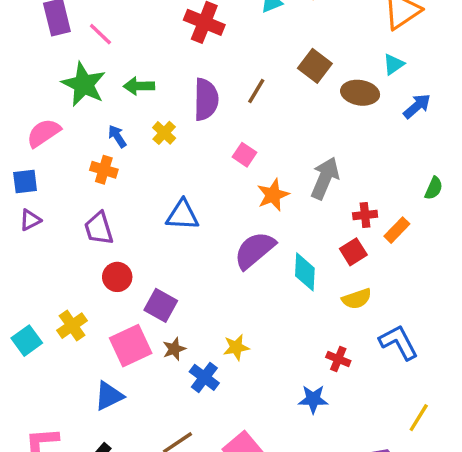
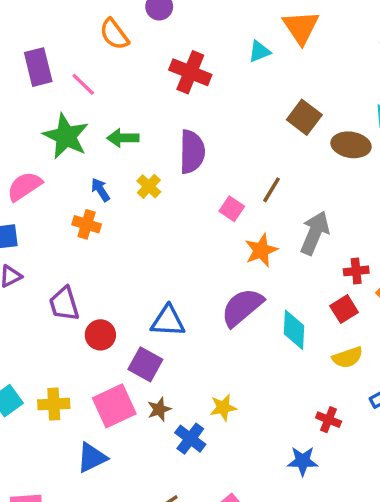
brown line: (256, 91) -> (272, 190), moved
blue triangle: (183, 215) -> (168, 321), moved
purple trapezoid: (99, 228) -> (64, 304), moved
yellow cross: (72, 326) -> (54, 404), moved, turned 32

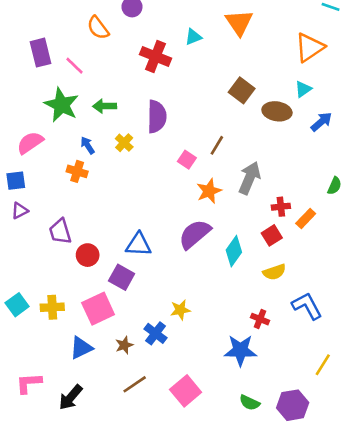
cyan triangle: (259, 52) -> (193, 37), moved
cyan diamond: (294, 330) -> (234, 251), turned 32
brown star: (159, 409) -> (124, 345), moved
blue star: (303, 461) -> (240, 350), size x1.4

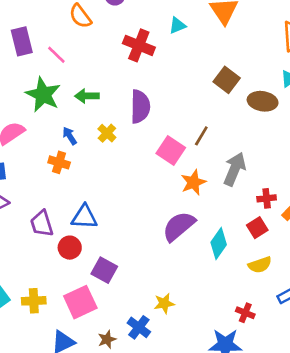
pink square: (187, 160) -> (171, 150), size x1.5
blue triangle: (139, 245) -> (84, 217), moved

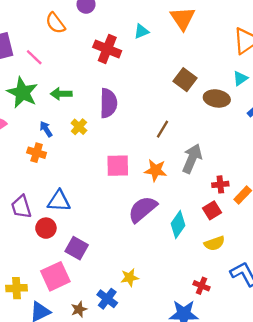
pink square: (171, 150) -> (118, 166), moved, turned -35
orange star: (193, 182) -> (156, 170), turned 30
yellow cross: (34, 301) -> (17, 288), moved

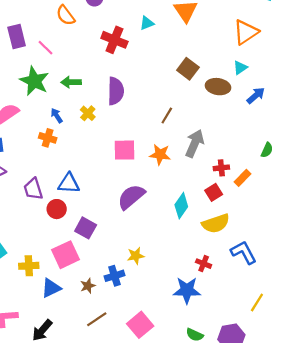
purple semicircle: (143, 209) -> (131, 197), moved
yellow semicircle: (214, 243) -> (216, 223), size x1.4
blue cross: (107, 299) -> (114, 276), turned 36

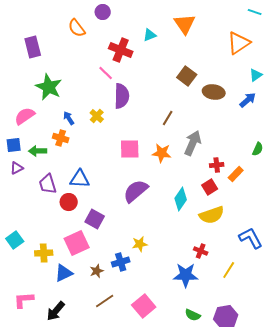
pink line: (45, 48) -> (106, 73), moved
cyan triangle: (240, 68) -> (256, 75), moved
green arrow: (71, 82) -> (38, 151), moved
blue L-shape: (244, 252) -> (251, 238), moved
yellow line: (257, 303) -> (229, 270), moved

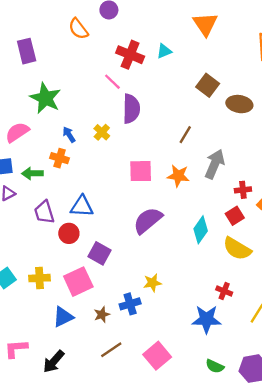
cyan triangle: (150, 35) -> (164, 51), moved
yellow semicircle: (212, 215) -> (237, 249), turned 50
yellow cross: (44, 253) -> (40, 278), moved

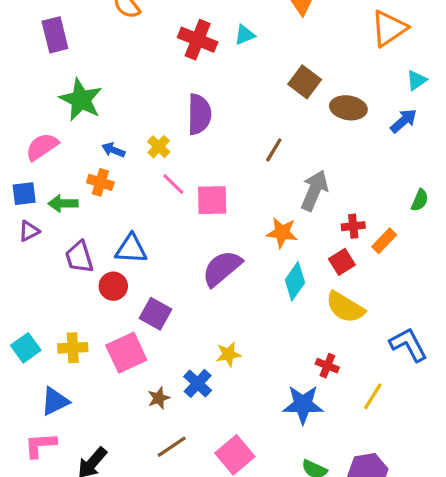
pink line: (112, 82) -> (173, 184), moved
blue arrow: (69, 135) -> (113, 150), turned -35
orange star: (178, 176) -> (282, 233), moved
blue cross: (130, 304) -> (198, 383), turned -30
blue triangle: (63, 317) -> (55, 401), moved

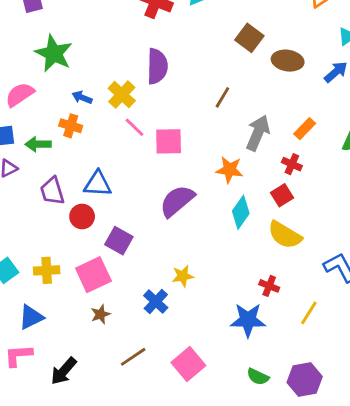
yellow cross: (159, 147) -> (122, 95), size x1.4
red cross: (353, 226) -> (292, 164), turned 30
orange rectangle: (384, 241) -> (305, 129), moved
brown star: (159, 398) -> (100, 314), moved

